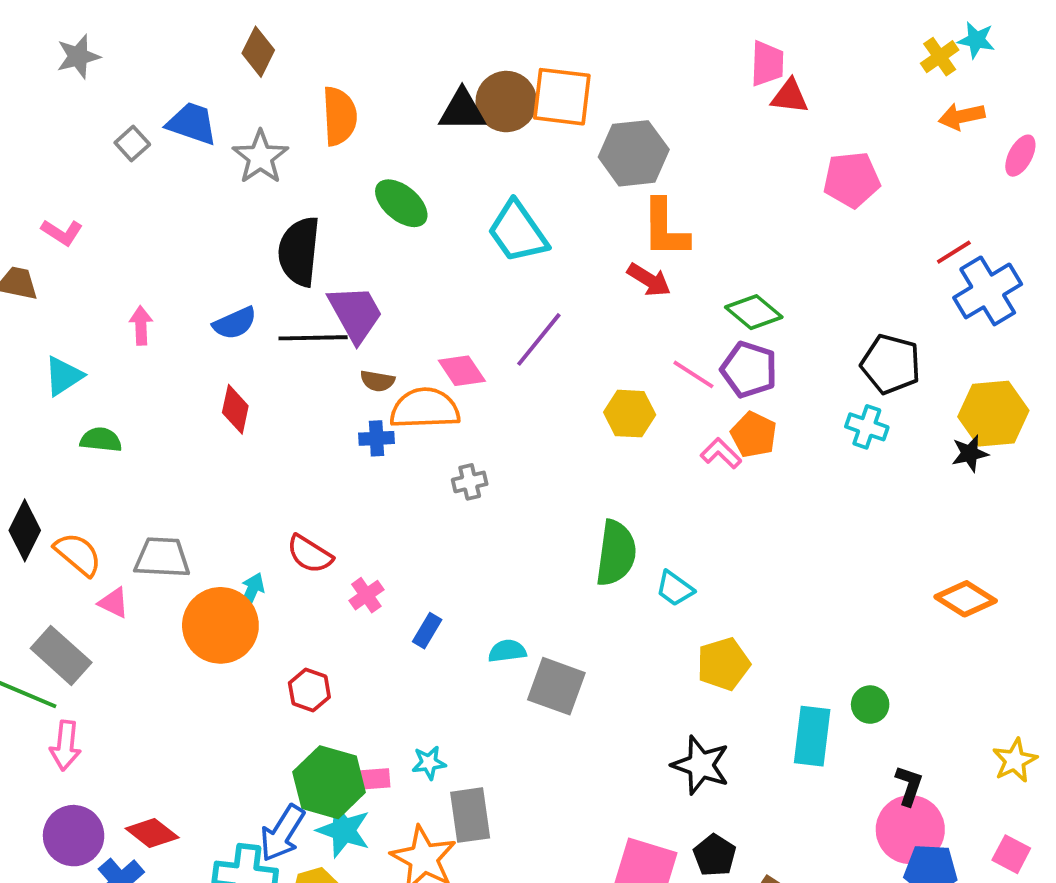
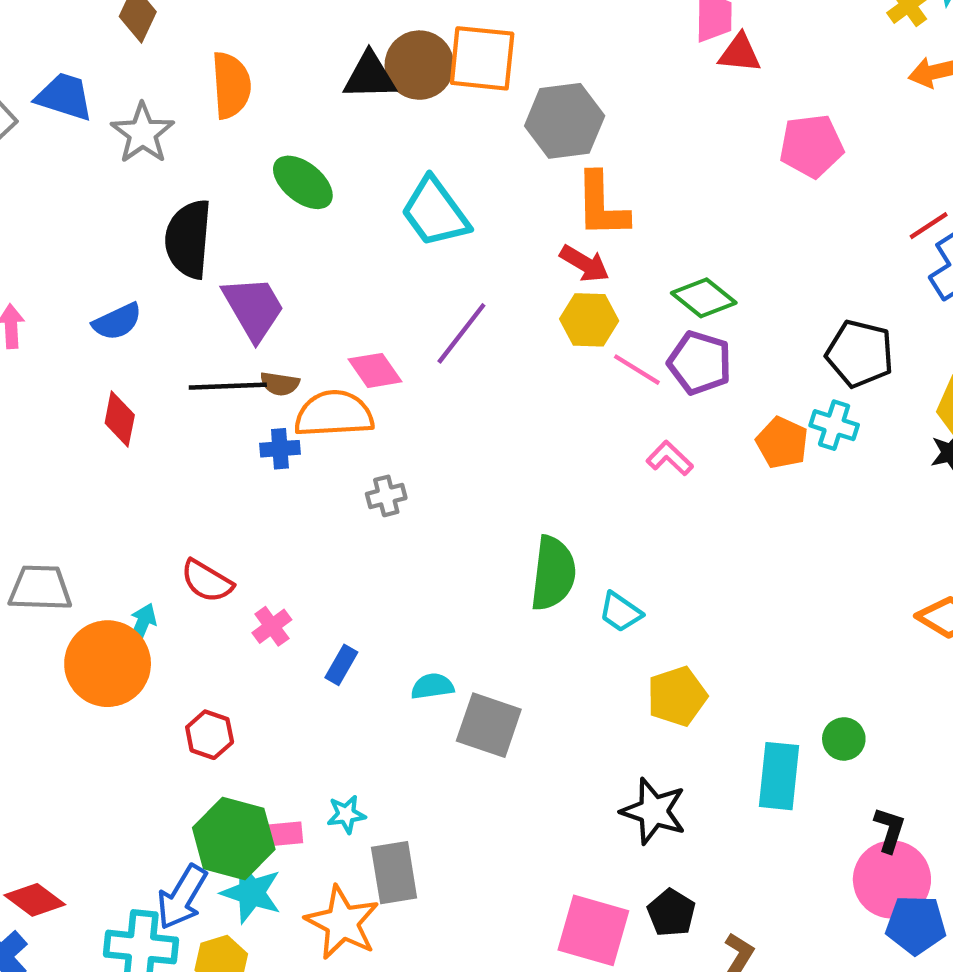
black line: (313, 338) -> (228, 386), moved
yellow hexagon: (630, 414) -> (589, 320), moved
orange pentagon: (754, 435) -> (782, 443), moved

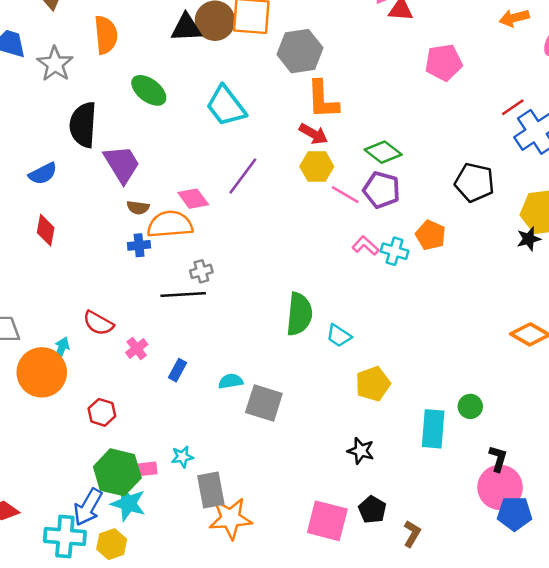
black line: (228, 386) -> (183, 294), moved
cyan cross: (834, 425) -> (395, 251), moved
black star: (654, 811) -> (361, 451), size x0.7
orange star: (342, 923) -> (230, 518), moved, turned -30

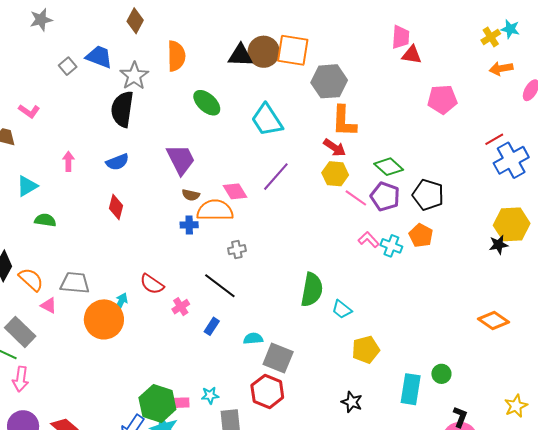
black semicircle: (83, 125) -> (122, 109), moved
black pentagon: (474, 182) -> (428, 195), moved
black line: (183, 294) -> (220, 286), moved, turned 36
red hexagon: (102, 412) -> (267, 391), moved, size x1.5

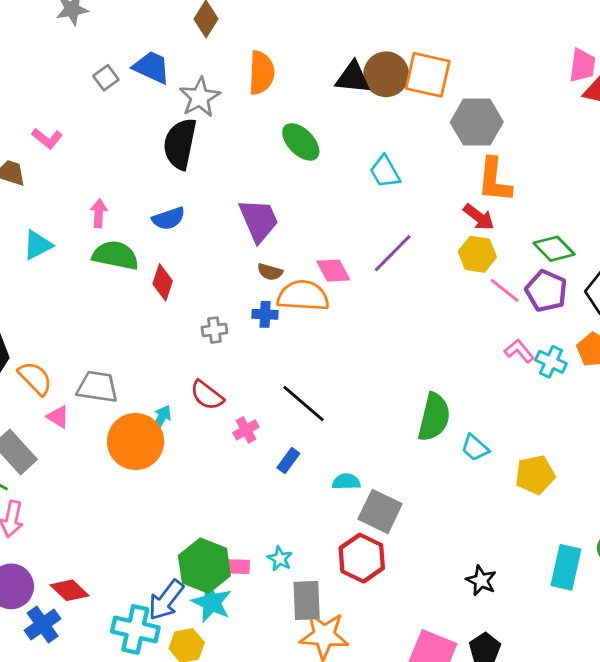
cyan trapezoid: (267, 120) -> (385, 172), size x0.7
green semicircle: (45, 220) -> (115, 255), moved, size x1.5
gray cross: (237, 250) -> (214, 330), moved
yellow pentagon: (366, 350) -> (535, 475), moved
cyan star: (210, 395) -> (280, 559), turned 30

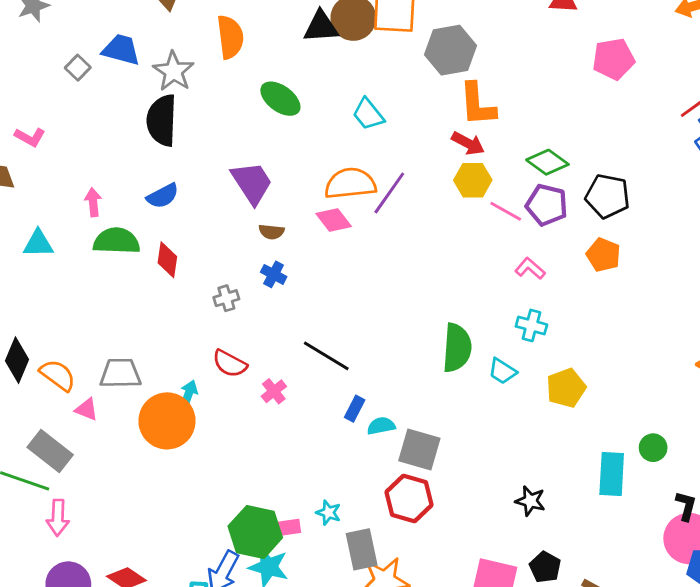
cyan triangle: (38, 245) -> (38, 244), turned 36
orange semicircle: (303, 296) -> (350, 184), moved
blue cross: (265, 314) -> (274, 274), turned 35
cyan cross: (551, 362) -> (531, 325), moved
blue rectangle: (288, 461) -> (355, 409), moved

